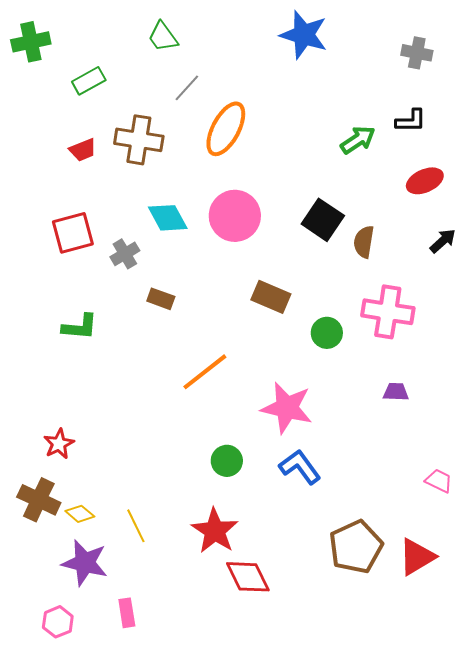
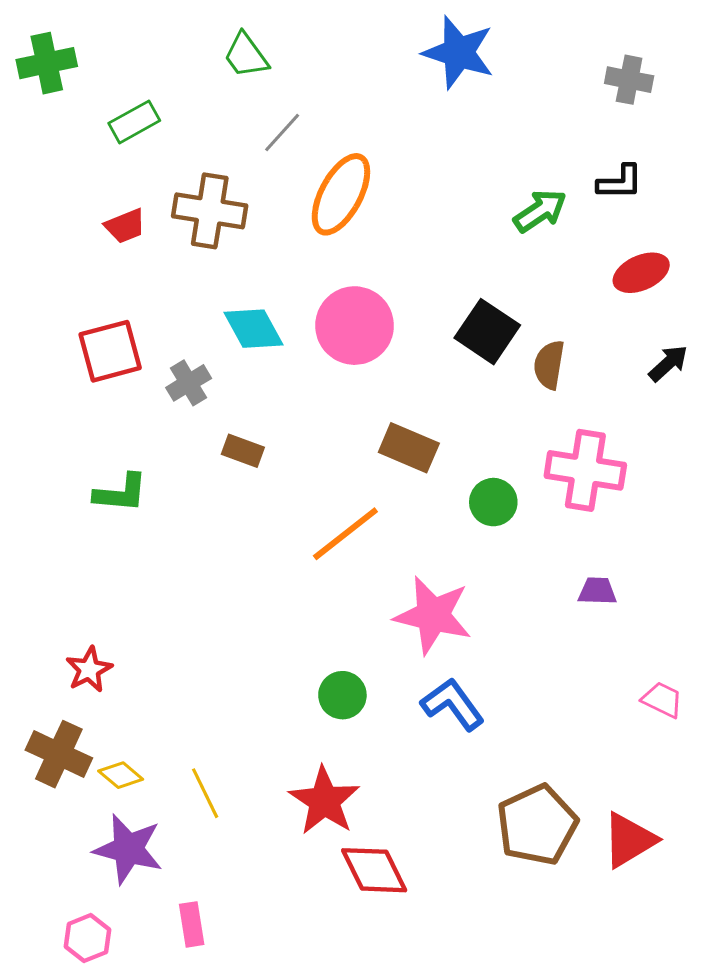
orange line: (205, 372) -> (345, 534), moved
pink trapezoid: (439, 481) -> (662, 700), moved

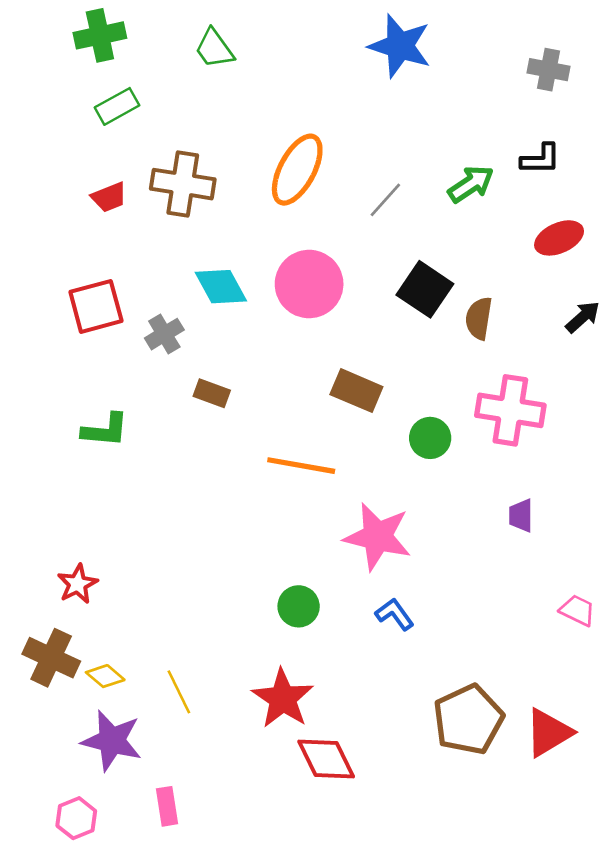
green cross: (47, 63) -> (100, 35), moved
gray line: (282, 132) -> (385, 200), moved
orange line: (345, 534) -> (301, 466), turned 48
purple trapezoid: (597, 591) -> (521, 516), turned -92
blue L-shape: (453, 704) -> (395, 614), size x0.7

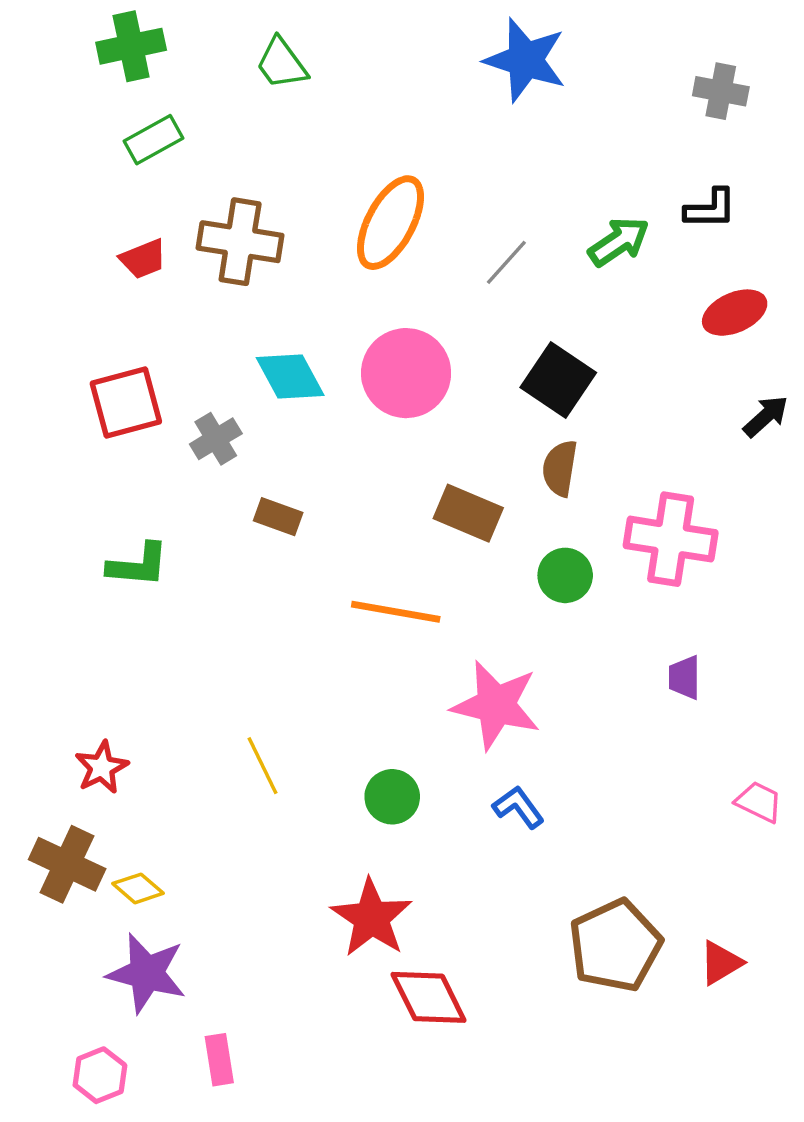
brown semicircle: (479, 318) -> (560, 468), moved
yellow line: (179, 692) -> (262, 766), moved
red triangle: (549, 733) -> (721, 963), size x0.7

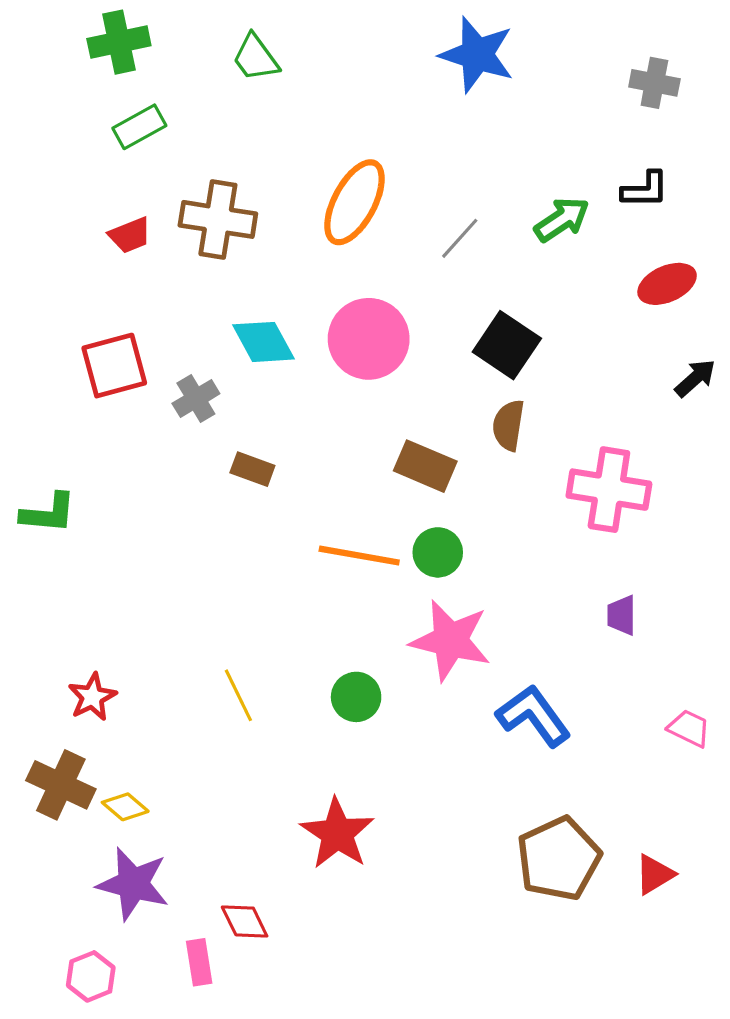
green L-shape: (138, 565) -> (48, 513), moved
green circle: (565, 575) -> (438, 552), moved
green circle: (392, 797) -> (356, 697), moved
blue L-shape: (518, 807) -> (534, 716), moved, size x1.6
red diamond: (429, 997) -> (245, 921), moved, size x0.7

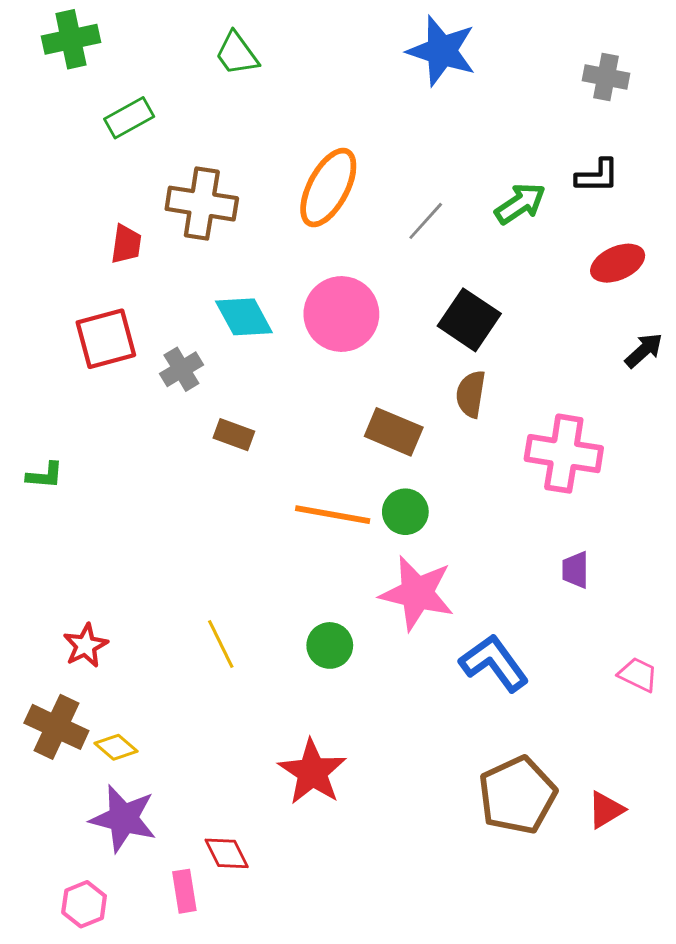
green cross: (119, 42) -> (71, 39), moved
red trapezoid: (130, 235) -> (126, 244), moved, turned -60
green L-shape: (48, 513) -> (45, 475), size x0.7

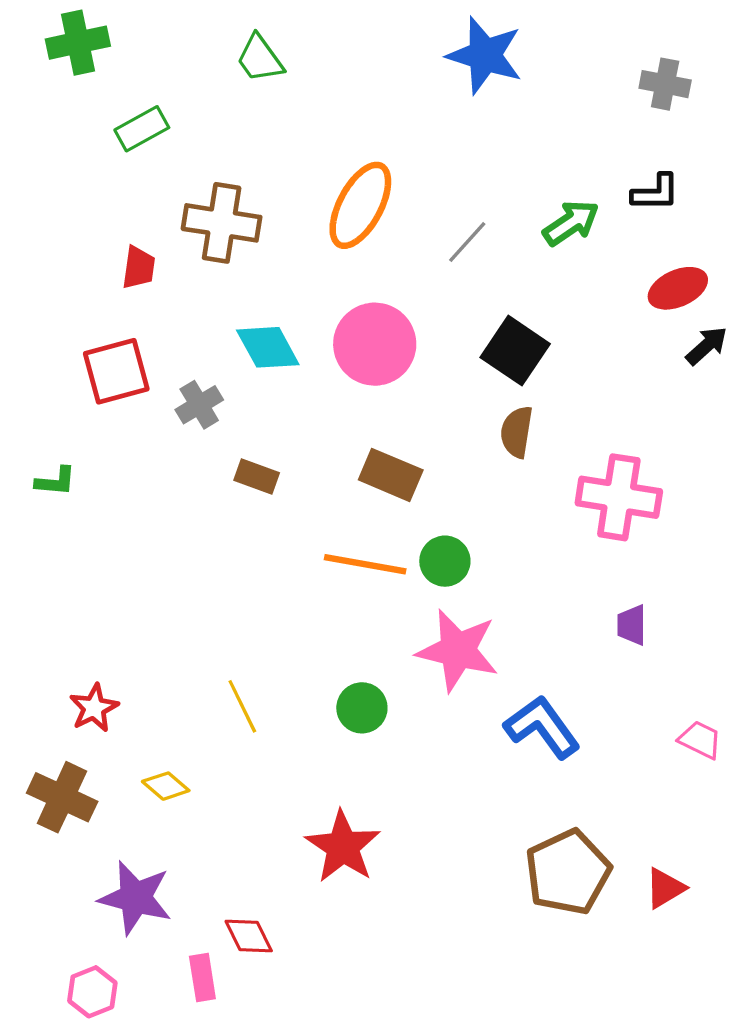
black arrow: (644, 350) -> (707, 346), moved
brown rectangle: (394, 432) -> (391, 475), moved
green L-shape: (45, 475) -> (56, 481), moved
yellow diamond: (116, 747) -> (166, 786), moved

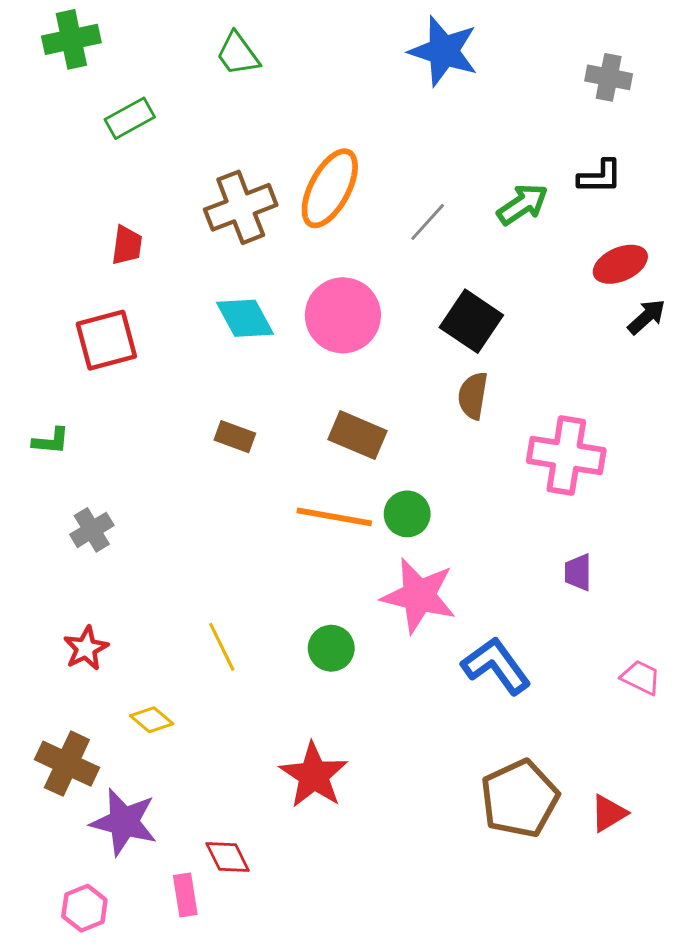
brown cross: (222, 223) -> (241, 207), moved, turned -30
gray cross: (199, 405) -> (92, 530), moved
brown cross: (62, 797) -> (67, 764), moved

